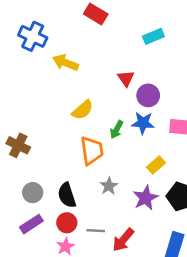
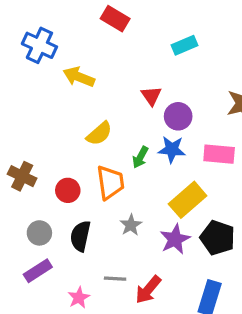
yellow rectangle: (156, 165) -> (188, 200), size x1.6
black semicircle: (67, 195) -> (80, 236), turned 30
red circle: (67, 223) -> (68, 190), moved

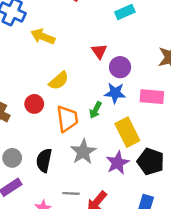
green arrow: (140, 157) -> (96, 110), moved
red circle: (68, 190) -> (34, 104), moved
yellow rectangle: (188, 200) -> (127, 132), turned -76
gray star: (131, 225) -> (83, 152), size x1.5

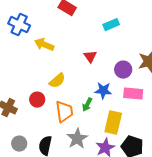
purple circle: (120, 67) -> (123, 70), moved
yellow rectangle: (127, 132) -> (113, 123), turned 40

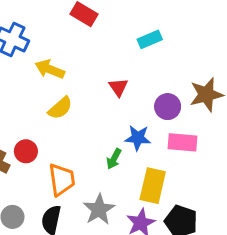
yellow semicircle: (57, 81) -> (60, 108), moved
red circle: (37, 100) -> (26, 151), moved
orange trapezoid: (64, 112) -> (62, 180), moved

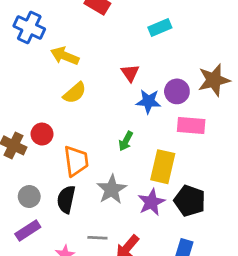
blue star: (138, 138) -> (149, 101), moved

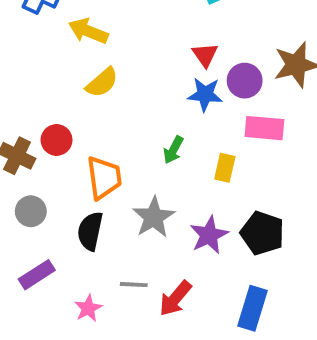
red triangle: (130, 73) -> (205, 55), moved
yellow rectangle: (163, 167) -> (225, 168), moved, size x0.6
gray circle: (29, 197) -> (31, 211), moved

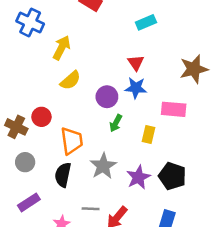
yellow arrow: (88, 31) -> (62, 48), turned 95
purple circle: (245, 81) -> (107, 97), moved

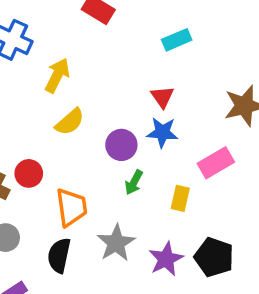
pink rectangle: (174, 109) -> (216, 163), turned -35

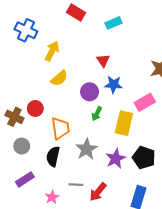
cyan rectangle: (177, 40) -> (114, 23), moved
red triangle: (162, 97) -> (103, 61), moved
yellow rectangle: (180, 198) -> (124, 123), size x1.6

